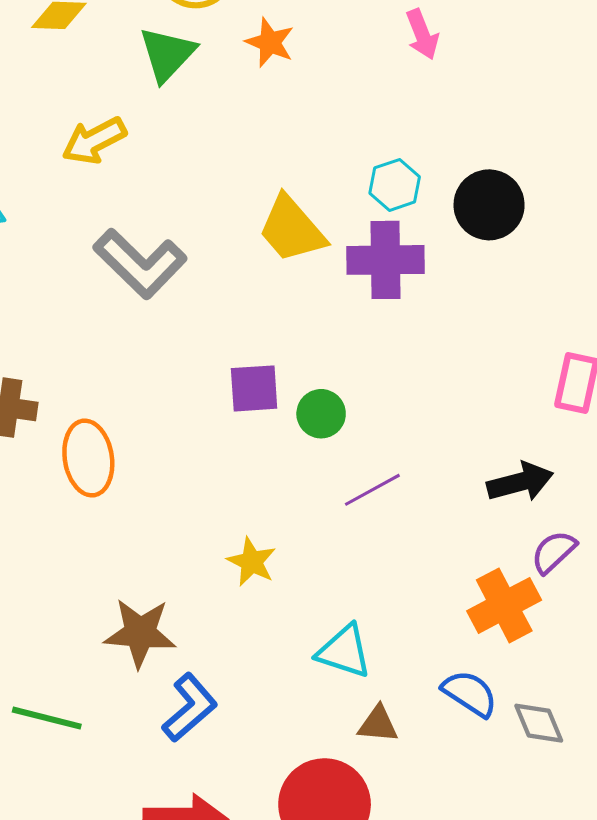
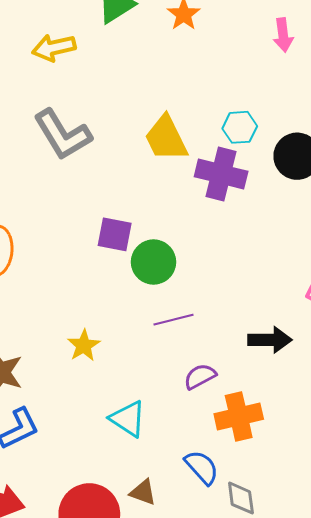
green circle: (321, 414) -> (154, 262), size x1.4
purple semicircle: (554, 552) -> (200, 376), moved
brown triangle: (378, 724) -> (143, 492), moved

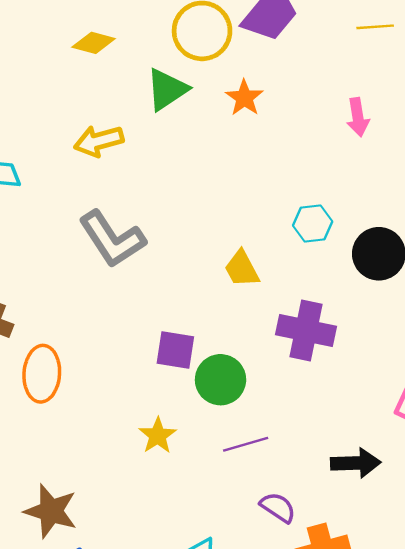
yellow trapezoid: (166, 138) -> (242, 269), moved, size x0.7
purple cross: (221, 174) -> (306, 331), moved
yellow star: (84, 345) -> (158, 436), moved
purple semicircle: (200, 376) -> (278, 507), turned 64

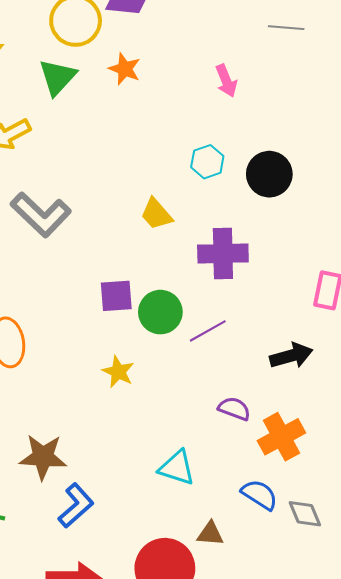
pink arrow: (358, 117) -> (226, 81), moved
purple line: (246, 444) -> (208, 331), moved

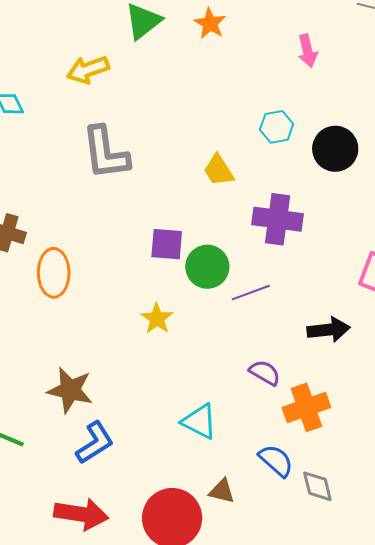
gray L-shape: (41, 215) -> (105, 153), turned 30

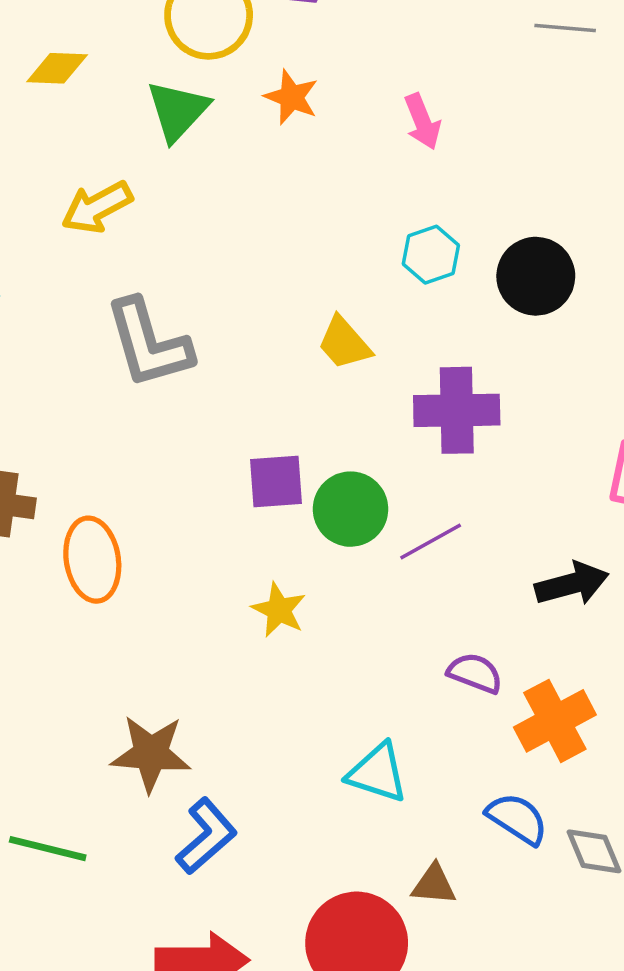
pink arrow: (308, 51) -> (422, 122), moved

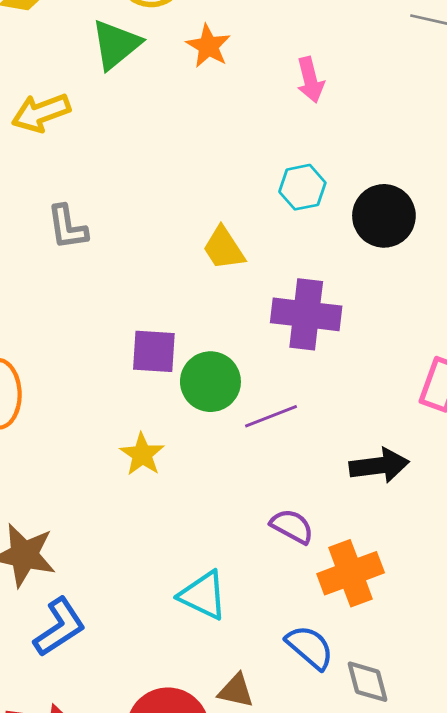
gray L-shape: (149, 343) -> (67, 227), size x0.6

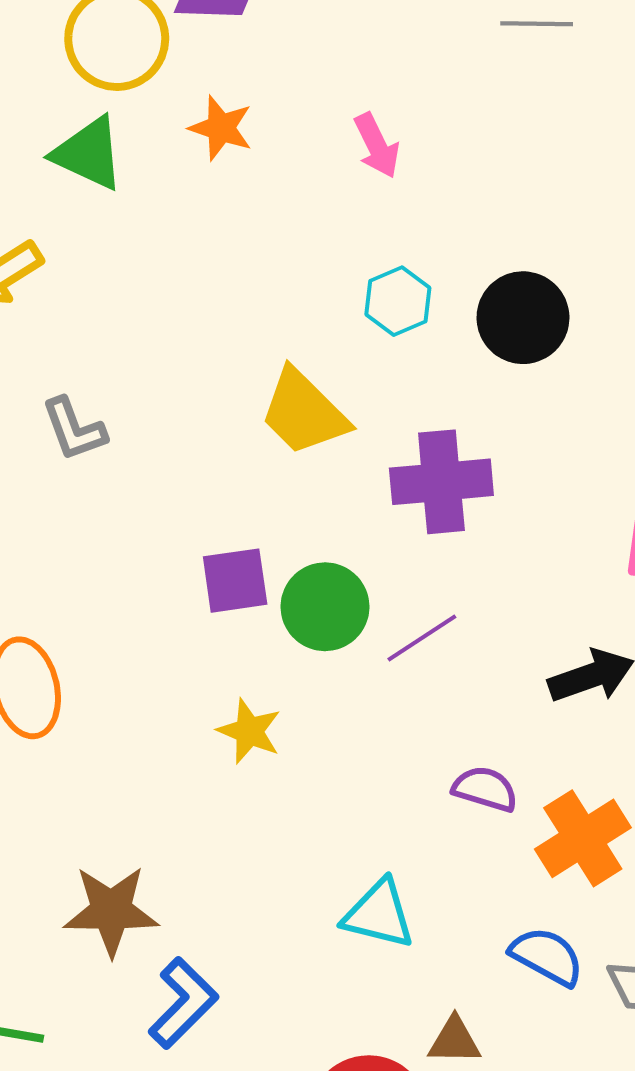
green triangle: (116, 44) -> (88, 153), turned -44
yellow trapezoid: (224, 248) -> (304, 412), size x1.4

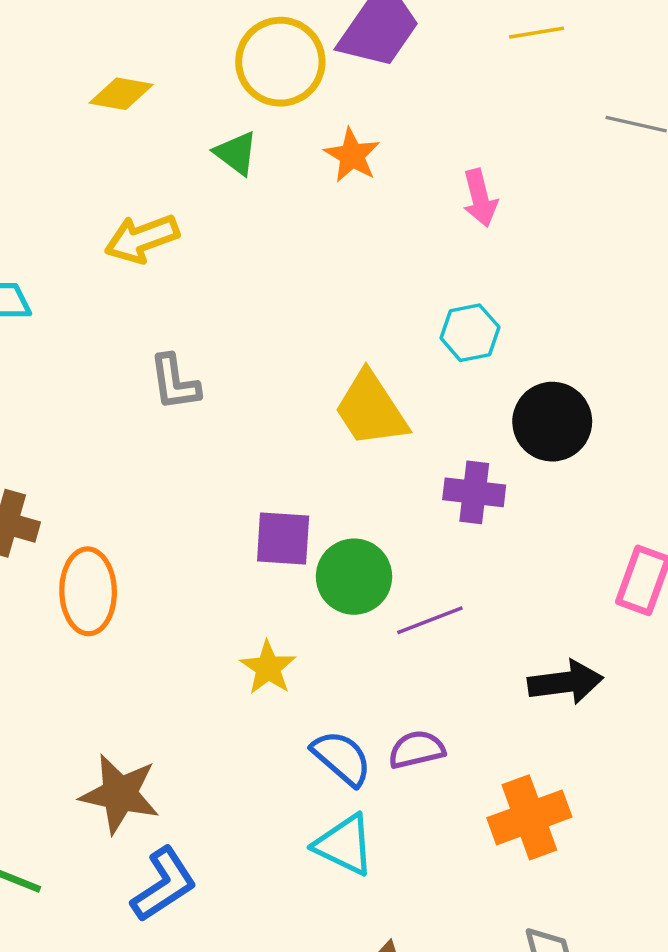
green triangle: (88, 153) -> (236, 153), size x0.7
black circle: (523, 318) -> (552, 422), moved
purple cross: (441, 482) -> (474, 492), size x0.7
purple semicircle: (485, 789) -> (417, 750), moved, turned -42
blue semicircle: (547, 956) -> (342, 758), moved

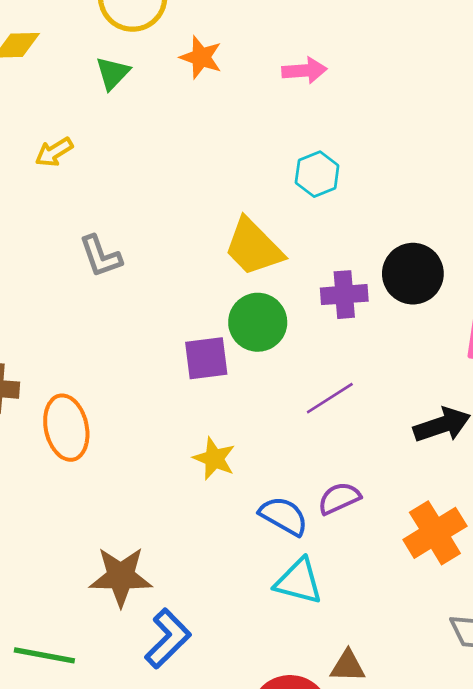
green triangle: (236, 153) -> (113, 73), turned 48
pink arrow: (480, 198) -> (304, 70), turned -69
yellow arrow: (142, 239) -> (54, 152), size x0.7
black circle: (552, 422) -> (413, 274), moved
green circle: (354, 577) -> (258, 322), moved

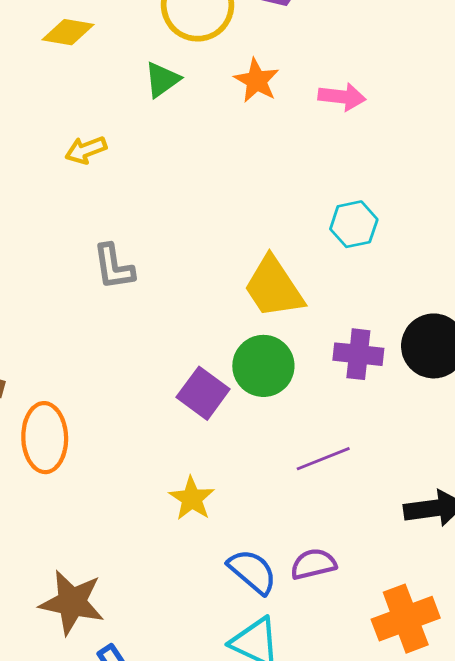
pink arrow: (304, 70) -> (342, 97), moved
purple square: (206, 358) -> (203, 393), turned 33

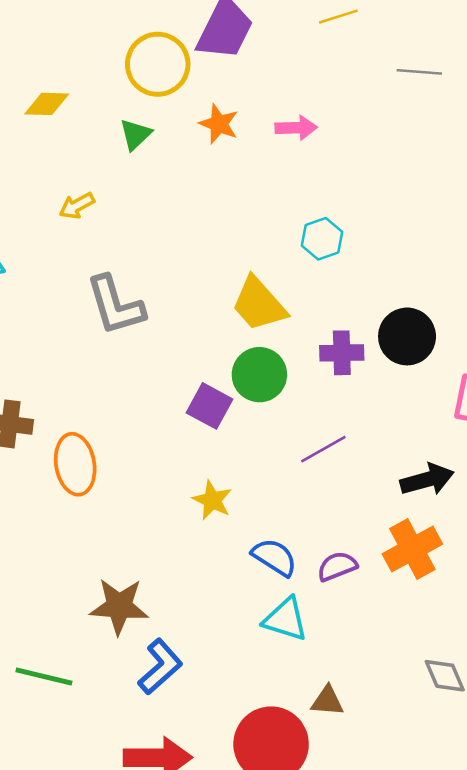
gray L-shape: (114, 267) -> (115, 305), size x1.5
purple semicircle: (313, 564) -> (337, 566), moved
orange cross: (406, 619) -> (412, 549), moved

